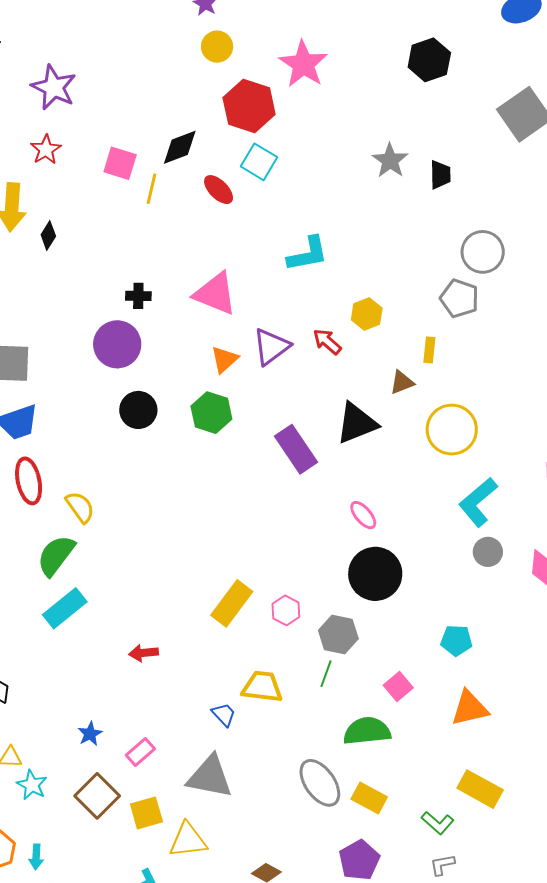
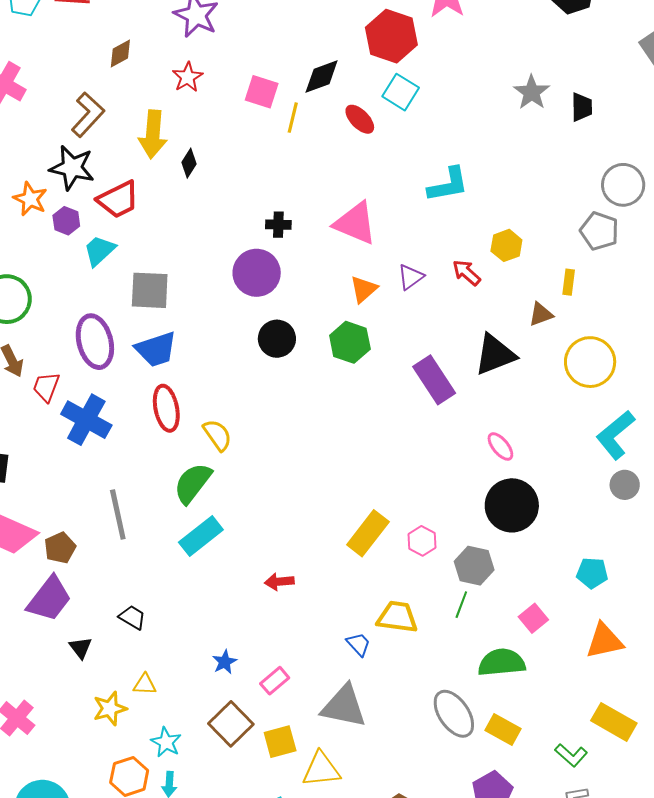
purple triangle: (271, 347) -> (411, 277), size x0.7
cyan star: (32, 785) -> (166, 742), moved

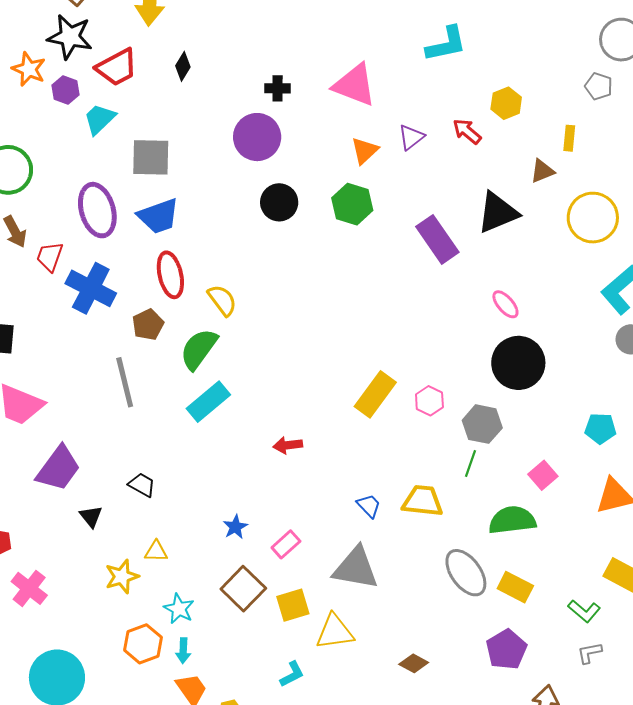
black diamond: (189, 163) -> (183, 66), moved
gray pentagon: (599, 231) -> (599, 86), size x0.7
brown pentagon: (60, 548) -> (148, 325), moved
yellow trapezoid: (397, 617) -> (423, 501), moved

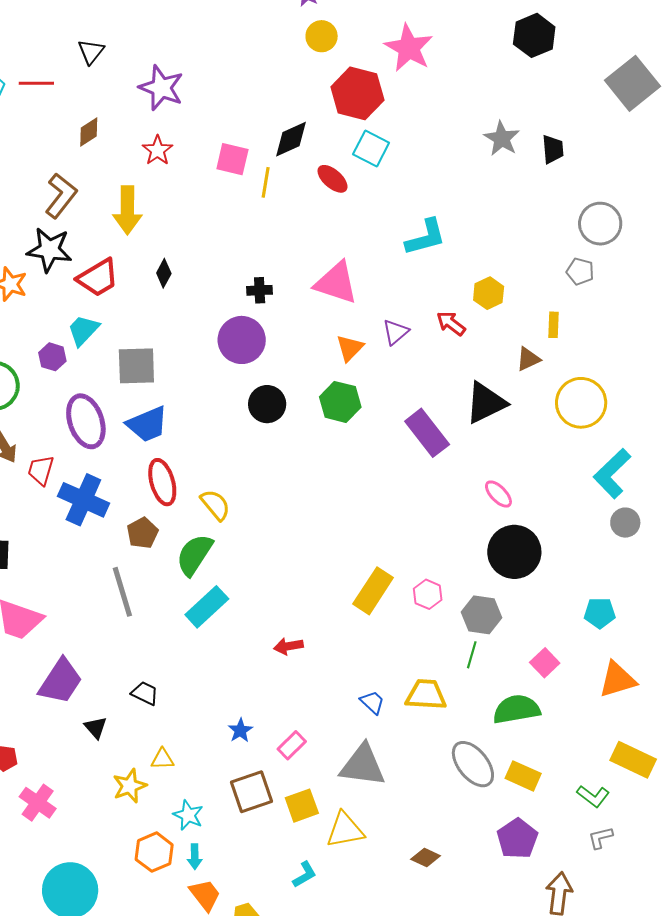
purple hexagon: (66, 90) -> (52, 357), moved
brown square: (243, 589) -> (251, 792), turned 30

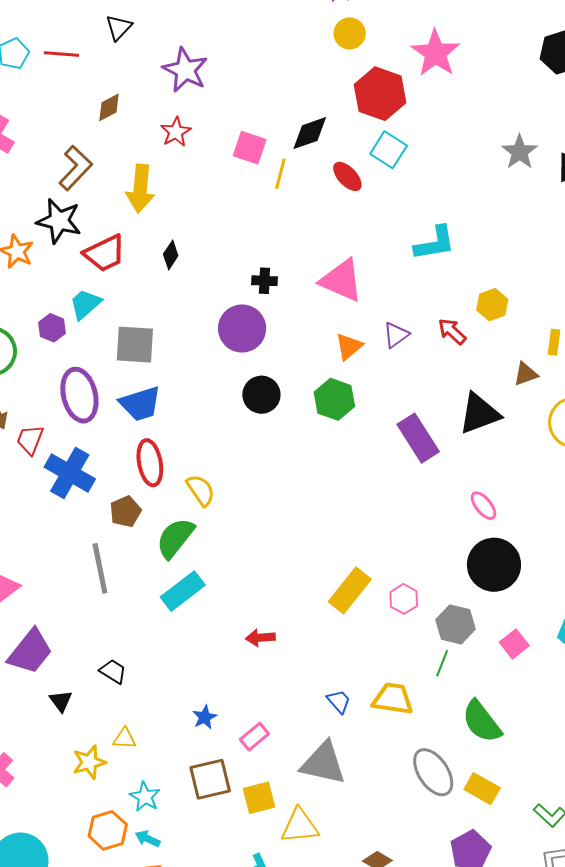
pink square: (545, 663) -> (514, 644), moved
green semicircle: (517, 709) -> (482, 722), turned -123
cyan arrow: (195, 857) -> (148, 839), turned 110

